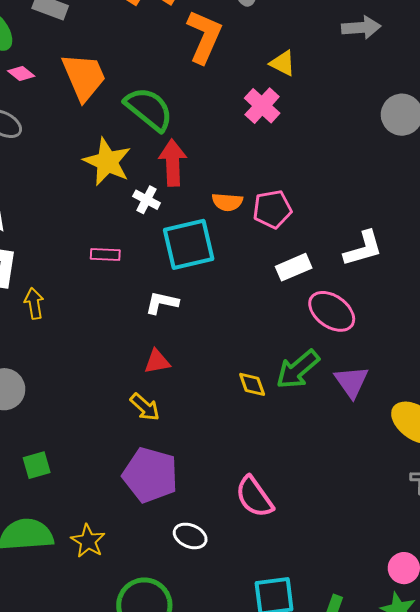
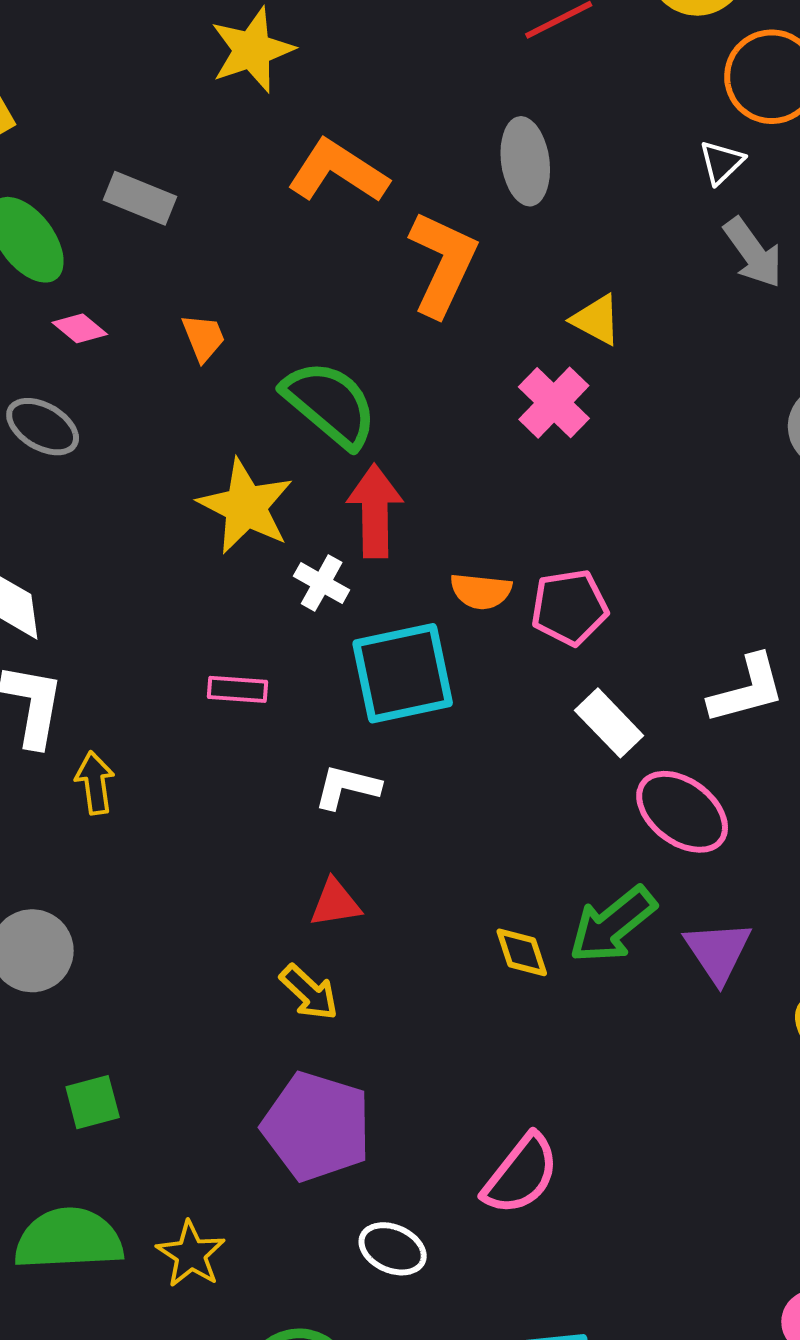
gray arrow: (361, 28) -> (753, 253), turned 57
orange trapezoid: (84, 77) -> (203, 338), size x0.5
white rectangle: (294, 267) -> (609, 723), turned 68
pink semicircle: (254, 497) -> (521, 1174), turned -108

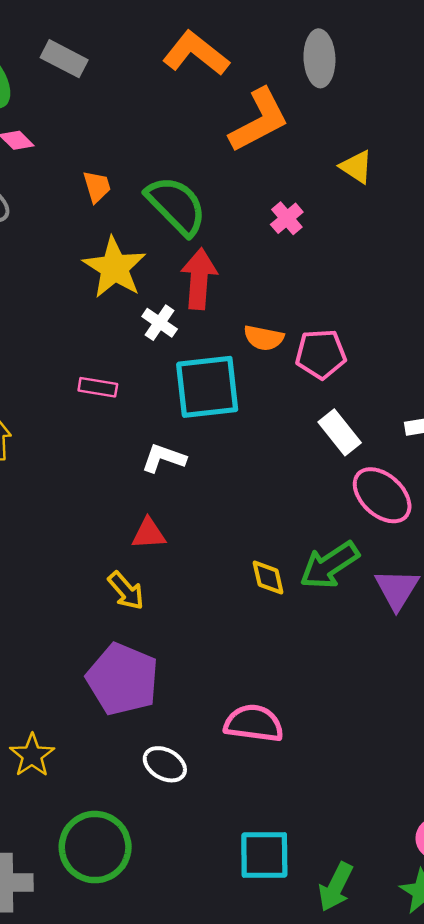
orange L-shape: (443, 263) -> (259, 120), turned 32
orange trapezoid: (203, 338) -> (97, 187), moved
pink cross: (554, 403) -> (287, 218), moved, size x0.7
pink semicircle: (521, 1174) -> (254, 723), turned -126

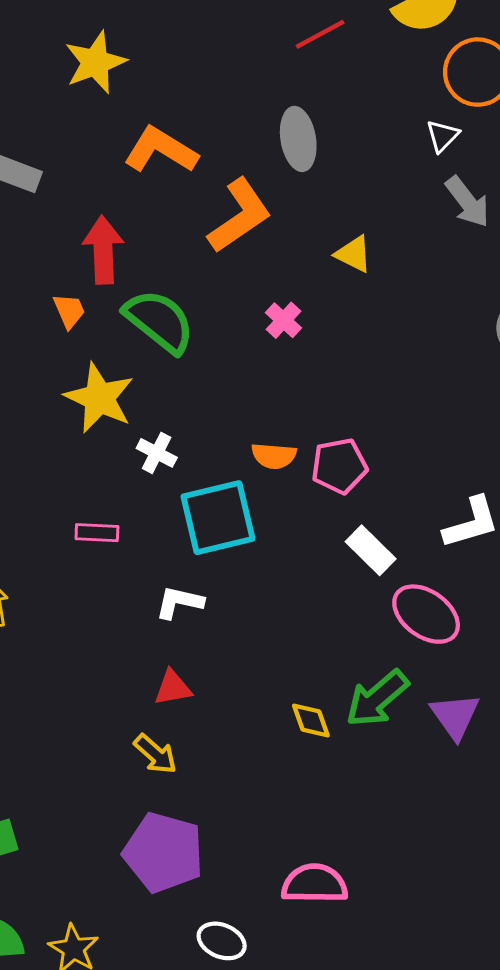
red arrow: (199, 279) -> (103, 250), moved

